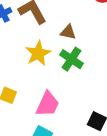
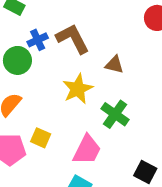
green cross: (71, 59) -> (115, 114), moved

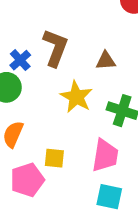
brown L-shape: (73, 39) -> (55, 48), turned 66

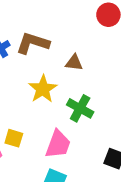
brown L-shape: (55, 48) -> (33, 43), turned -104

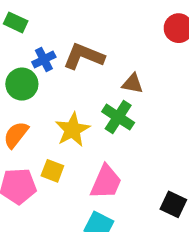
yellow star: (43, 89) -> (72, 130), moved
green cross: (80, 108) -> (118, 117), moved

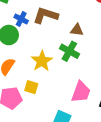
blue cross: (44, 60) -> (21, 19), turned -32
pink trapezoid: (106, 182) -> (81, 92), moved

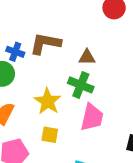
yellow square: (31, 87) -> (50, 135), moved
pink trapezoid: (81, 92) -> (92, 117), moved

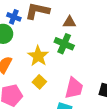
pink trapezoid: (92, 117) -> (74, 88), moved
yellow square: (50, 135) -> (39, 82), turned 32

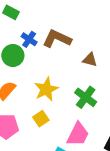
green cross: (64, 44) -> (86, 97), moved

